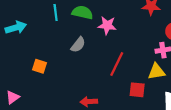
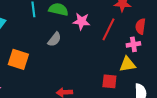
red line: (117, 64) -> (108, 29), moved
orange square: (39, 66) -> (18, 59), size x1.5

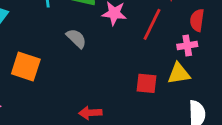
gray semicircle: (54, 39) -> (76, 38), turned -84
red square: (109, 81) -> (146, 83), moved

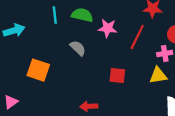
red square: (146, 83) -> (117, 76), moved

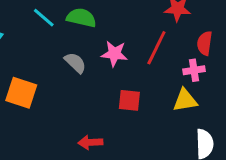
cyan line: (55, 15) -> (44, 18), turned -42
pink star: (108, 28) -> (114, 54), moved

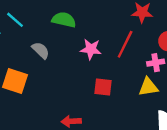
cyan line: (44, 18) -> (15, 20), moved
gray semicircle: (75, 63) -> (41, 50), moved

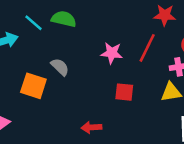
green semicircle: (64, 20) -> (64, 19), moved
gray semicircle: (41, 50) -> (60, 67), moved

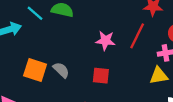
gray semicircle: (60, 67) -> (61, 70), moved
red square: (124, 92) -> (101, 76), moved

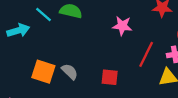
red line: (137, 36) -> (146, 54), moved
pink star: (105, 41) -> (122, 26), moved

